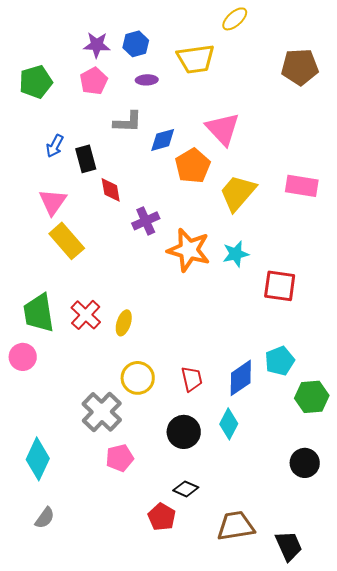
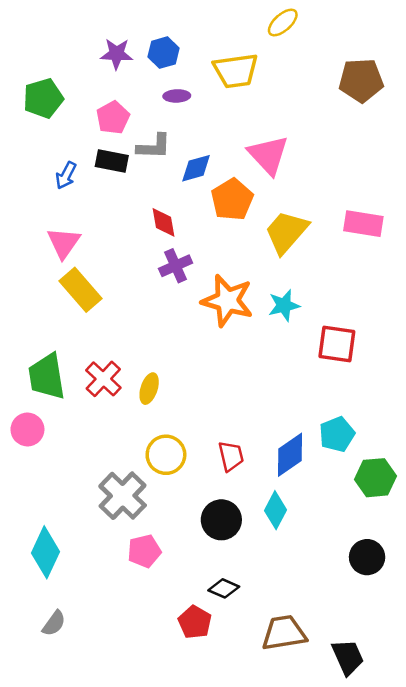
pink pentagon: (94, 81) -> (113, 118), moved
black rectangle: (86, 159) -> (112, 161), moved, turned -64
red diamond: (111, 190) -> (164, 222), moved

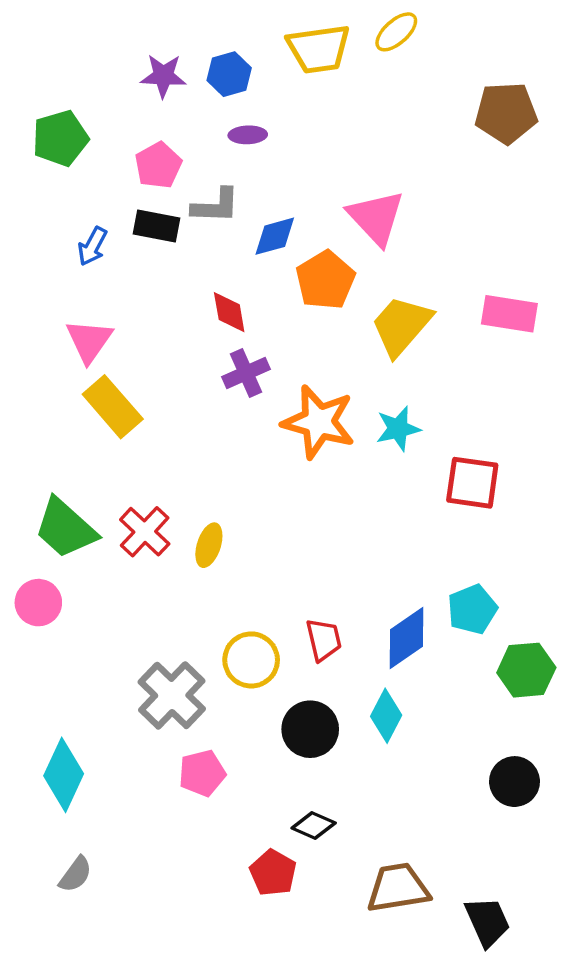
yellow trapezoid: (236, 71) -> (319, 49), moved
green trapezoid: (47, 377) -> (65, 528), turned -39
yellow circle: (166, 455) -> (251, 660), moved

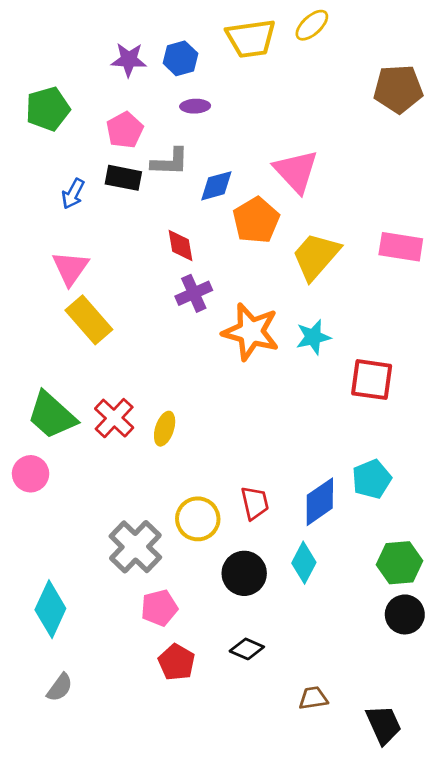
green hexagon: (526, 670) -> (399, 563), moved
red pentagon: (273, 873) -> (177, 662), moved
brown trapezoid: (398, 888) -> (313, 698), size x0.6

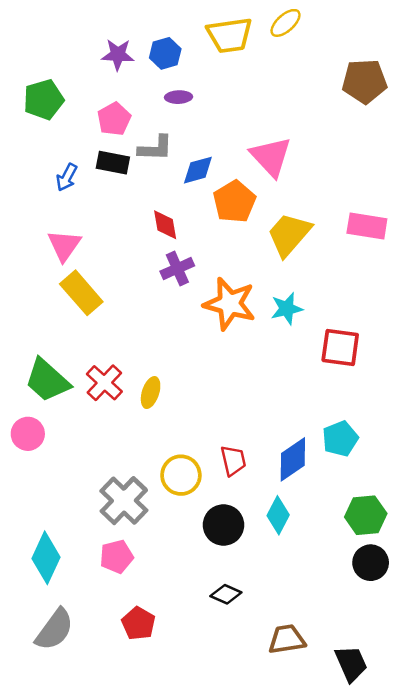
pink pentagon: (159, 608) -> (117, 557), moved
red pentagon: (177, 662) -> (138, 623), moved
gray semicircle: (60, 687) -> (55, 630), size x1.6
brown trapezoid: (313, 698) -> (287, 639), size x1.4

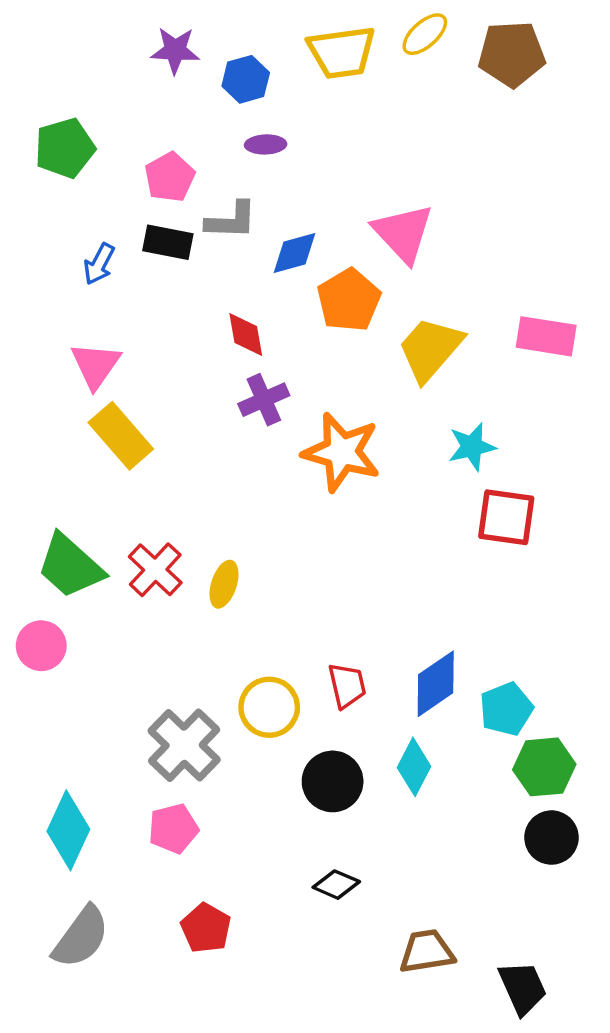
purple star: (118, 55) -> (175, 50), moved
brown pentagon: (365, 81) -> (512, 54), moved
cyan star: (287, 309) -> (472, 447), moved
cyan pentagon: (340, 439) -> (506, 709), moved

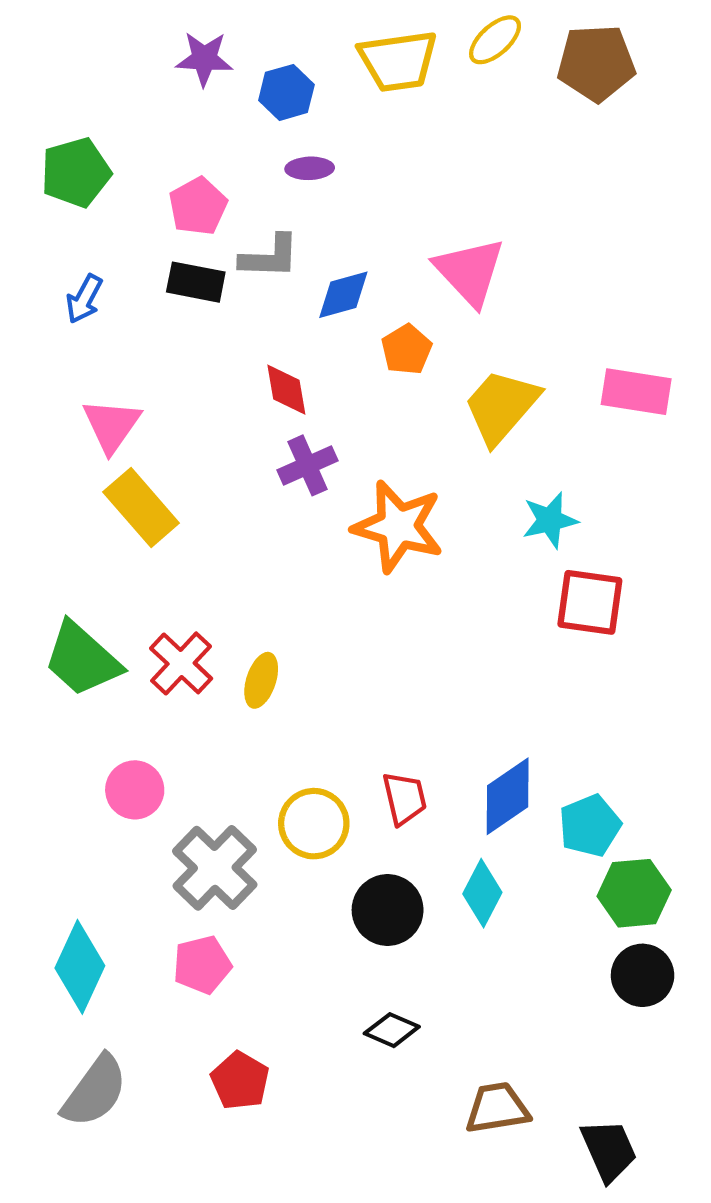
blue arrow: (99, 264) -> (84, 299), moved
orange pentagon: (349, 300) -> (407, 350), size x0.7
pink circle: (41, 646) -> (135, 790), moved

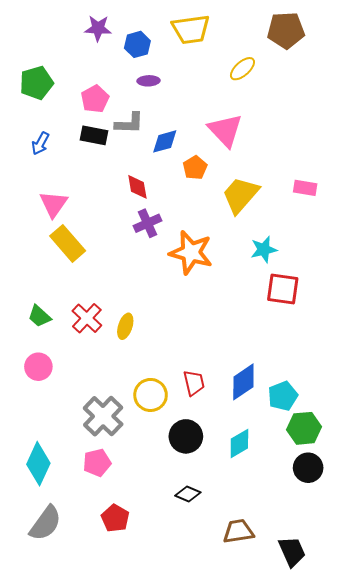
yellow ellipse: (495, 40) -> (242, 69), moved
pink rectangle: (636, 392) -> (305, 188), size x0.7
green trapezoid: (82, 659) -> (39, 316), size x0.6
pink circle: (135, 790) -> (38, 367), moved
cyan diamond: (482, 893) -> (239, 443), moved, turned 32

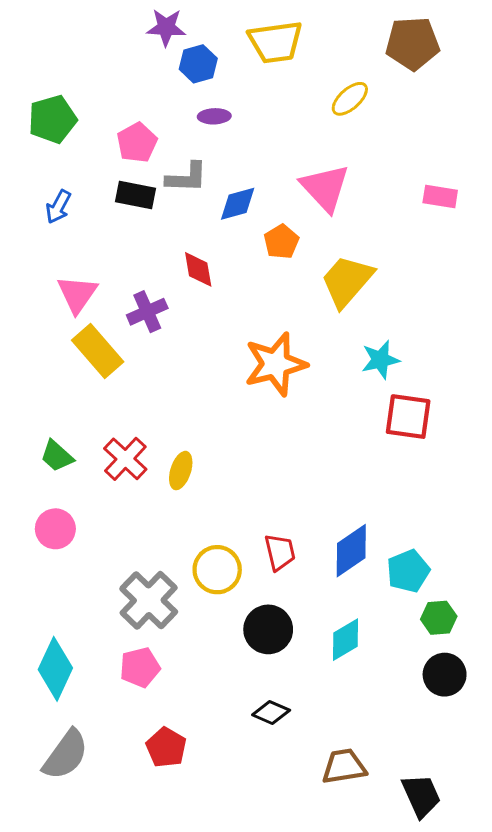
purple star: (98, 28) -> (166, 27), moved
pink rectangle: (305, 188) -> (440, 196), moved
purple cross: (147, 223) -> (147, 312), moved
orange star: (191, 253) -> (275, 364), turned -30
green hexagon: (304, 428) -> (439, 618), size x0.7

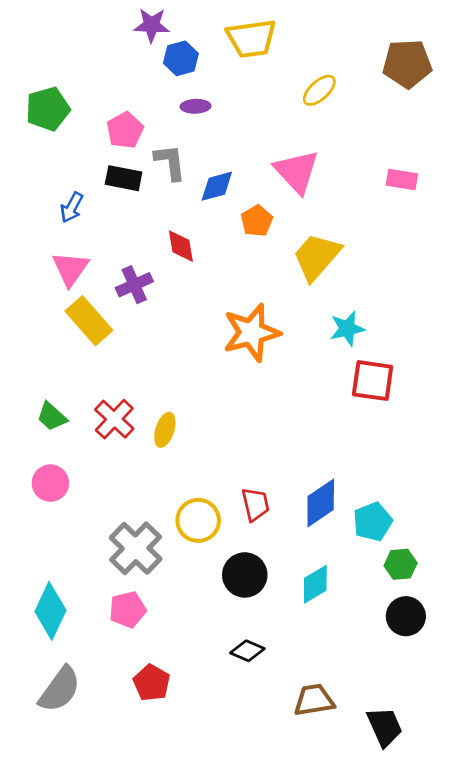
brown pentagon: (412, 43) -> (407, 64), moved
gray L-shape: (187, 178) -> (170, 162), turned -99
blue arrow: (58, 207) -> (72, 207), moved

